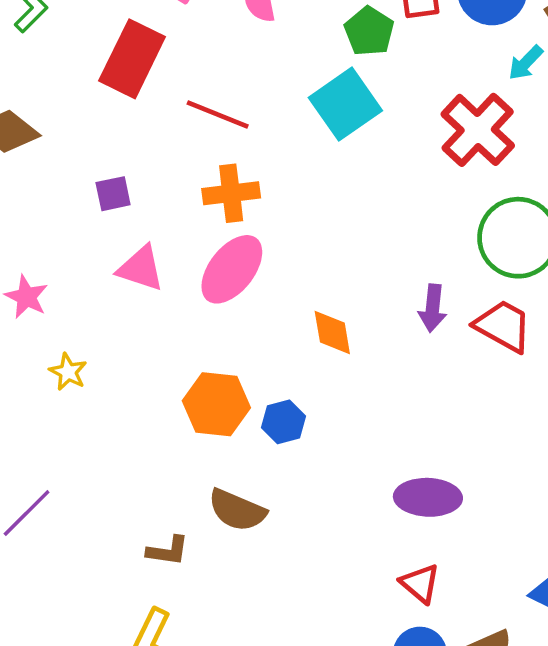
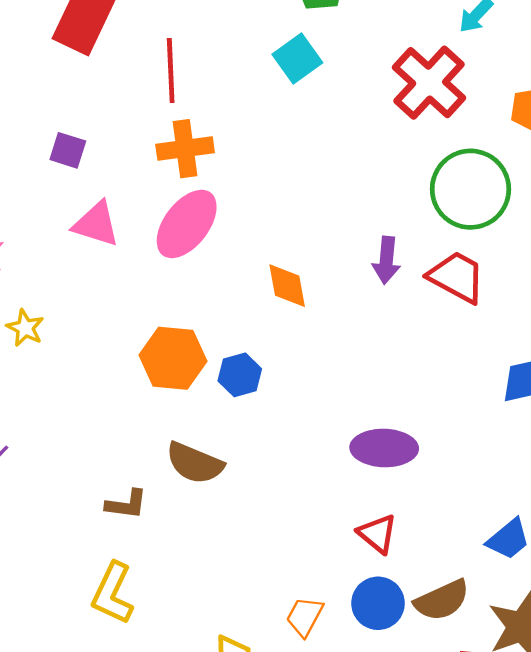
cyan square: (345, 104) -> (297, 58), size x0.7
red line: (218, 115) -> (171, 70), turned 66
purple square: (113, 194) -> (68, 150), turned 30

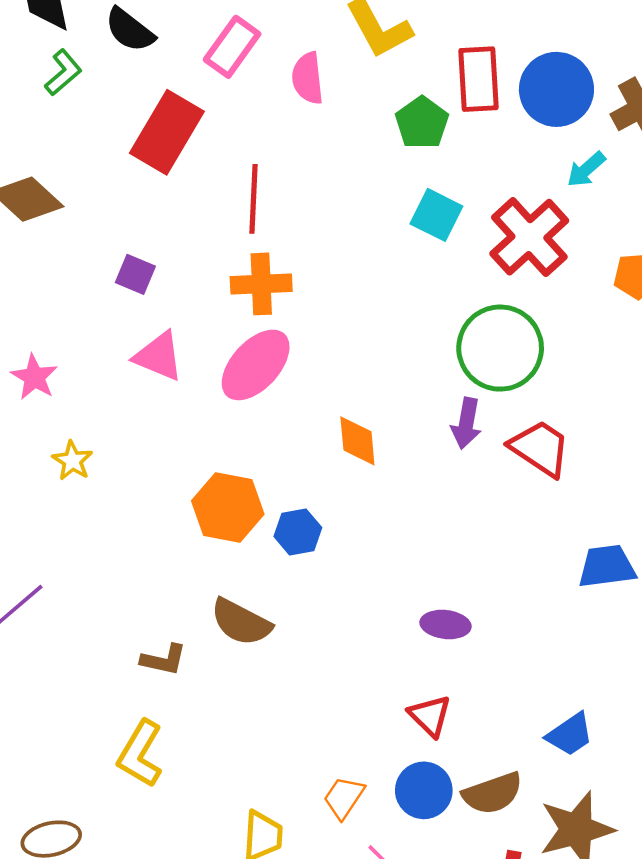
cyan square: (297, 58) -> (436, 215), moved, turned -33
green circle: (470, 189) -> (500, 348), moved
purple ellipse: (384, 448) -> (446, 624), size x0.7

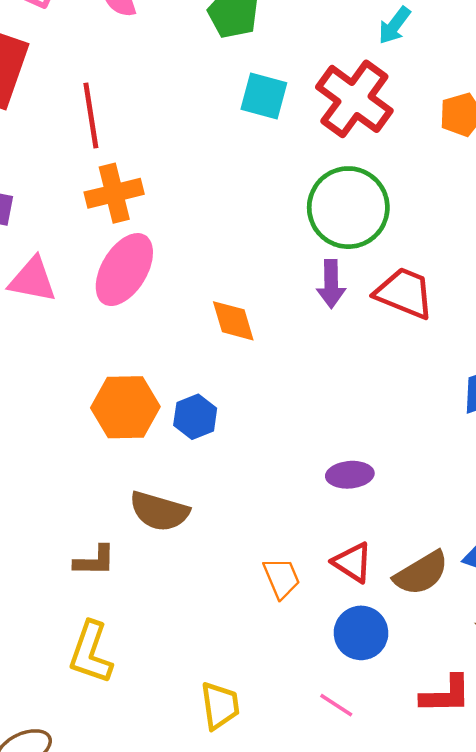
brown semicircle: (493, 793) -> (421, 573), moved
orange trapezoid: (344, 797) -> (281, 578), moved, turned 135

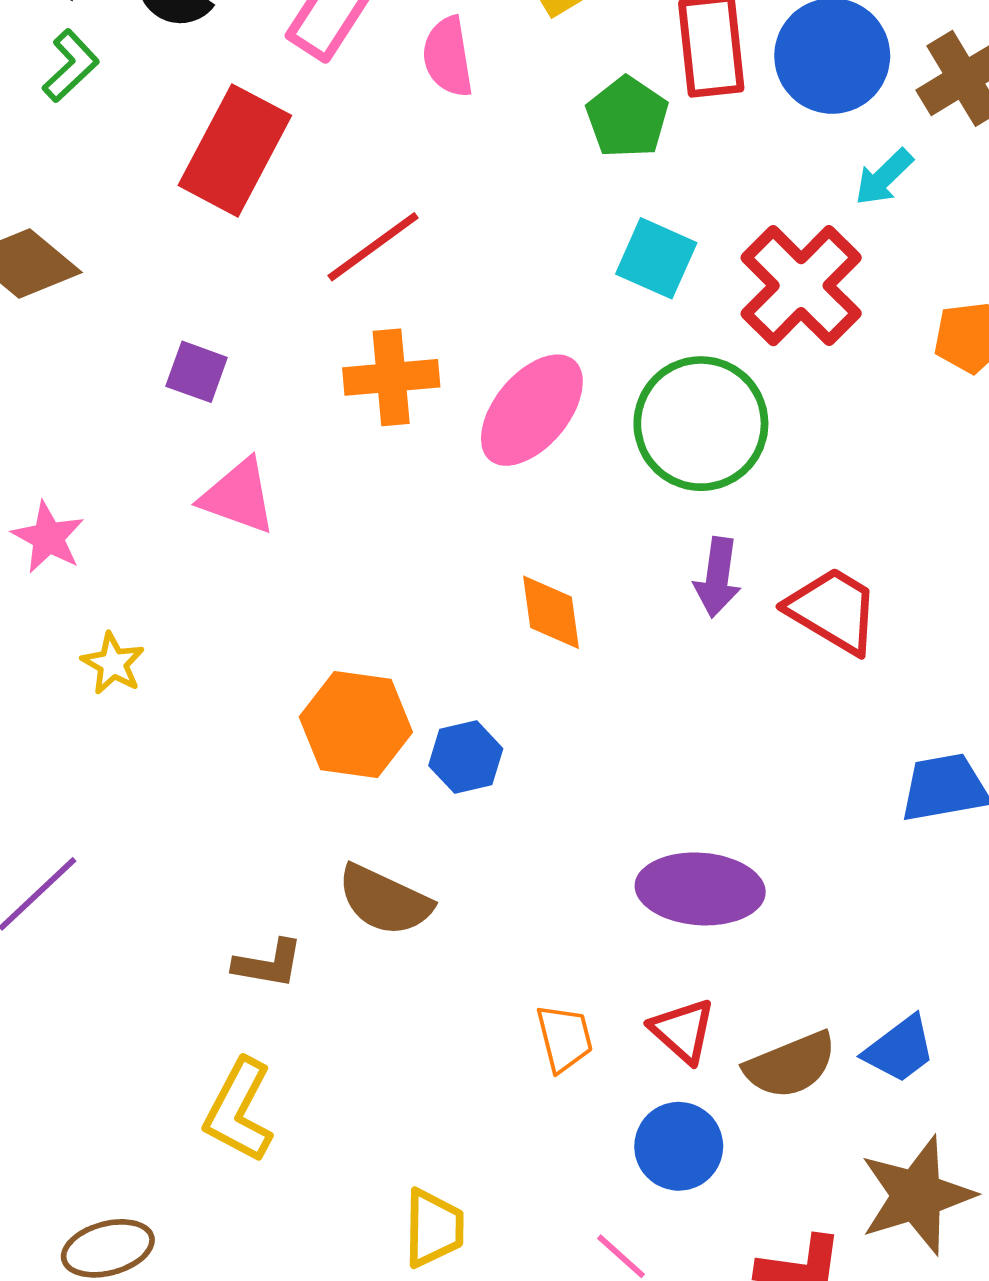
red line: (91, 116) -> (373, 247), turned 54
green circle: (348, 208) -> (701, 424), moved
pink ellipse: (124, 270) -> (532, 410), moved
purple ellipse: (350, 475) -> (700, 889), size x1.6

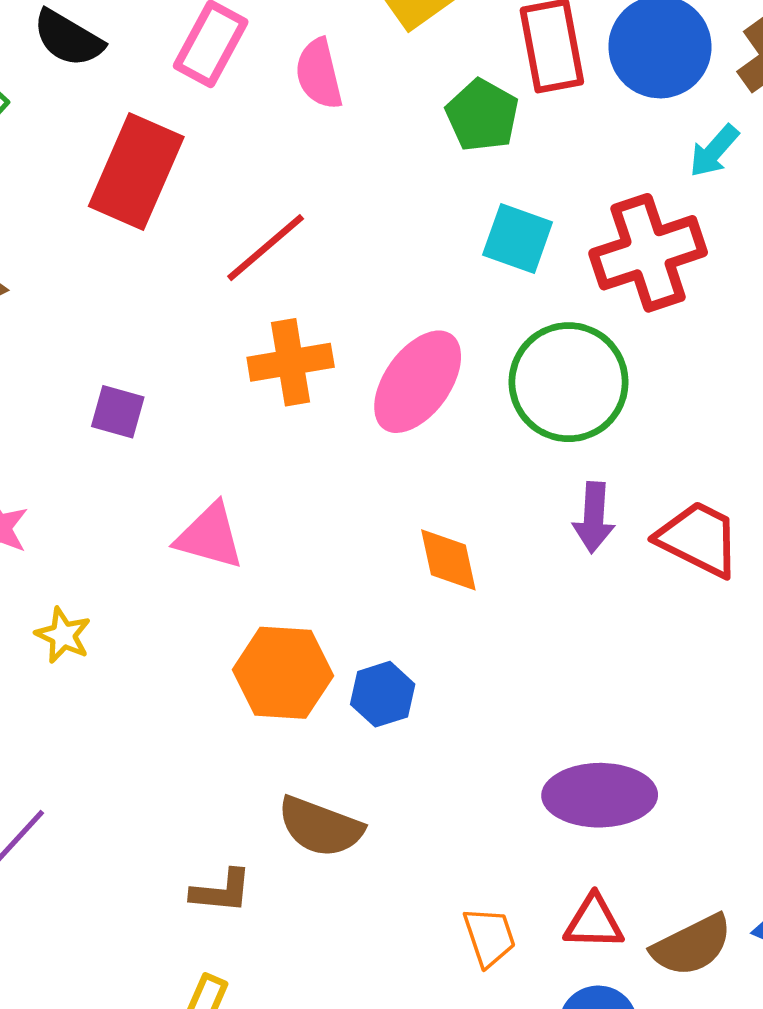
red cross: (801, 286) -> (648, 253), turned 31
purple square: (197, 372) -> (118, 412), moved
pink triangle: (238, 496) -> (210, 536), moved
red triangle: (683, 1031) -> (594, 922), turned -36

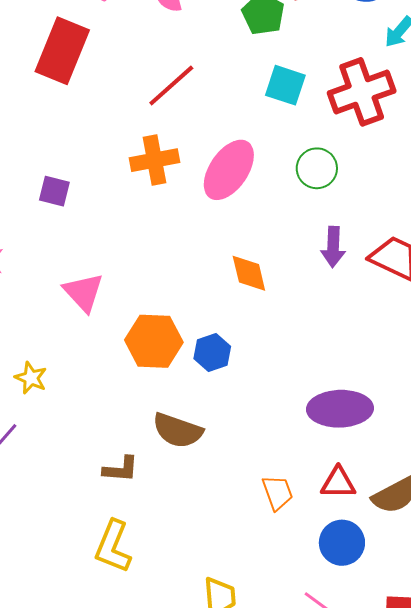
red line: (266, 248) -> (171, 86), moved
green circle: (569, 382) -> (317, 168), size x0.6
pink triangle: (210, 536) -> (83, 292), moved, turned 33
yellow star: (63, 635) -> (31, 378), moved

